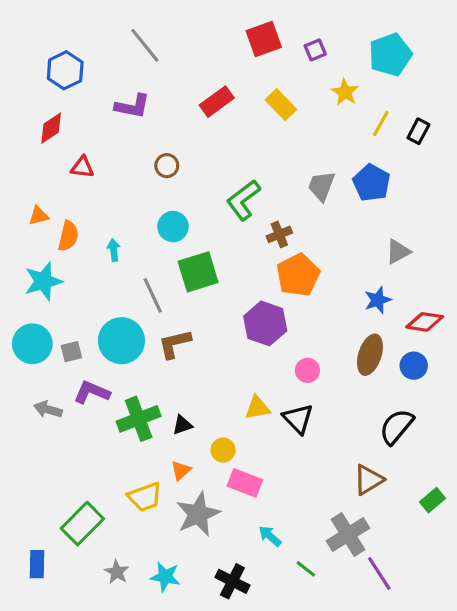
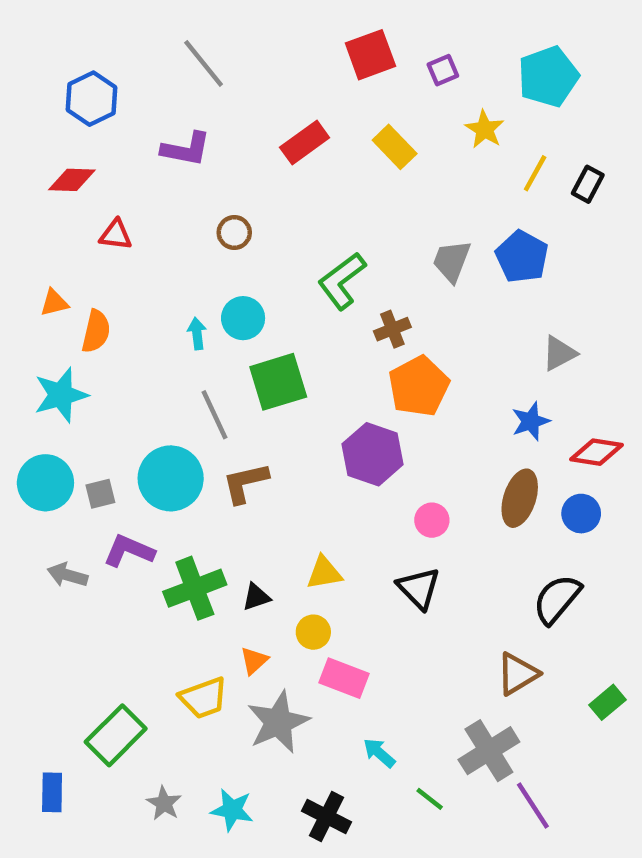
red diamond: (51, 128) -> (72, 180), turned 36
cyan arrow: (114, 250) -> (197, 333), moved
yellow triangle: (257, 408) -> (324, 573), moved

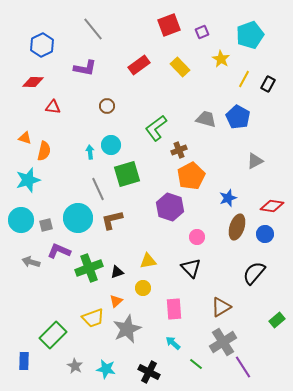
gray trapezoid: (452, 261) -> (206, 119), turned 85
orange triangle: (54, 303) -> (25, 138), turned 32
blue star: (531, 421) -> (228, 198), moved
brown triangle: (517, 674) -> (221, 307), moved
pink rectangle: (344, 678) -> (174, 309), moved, turned 65

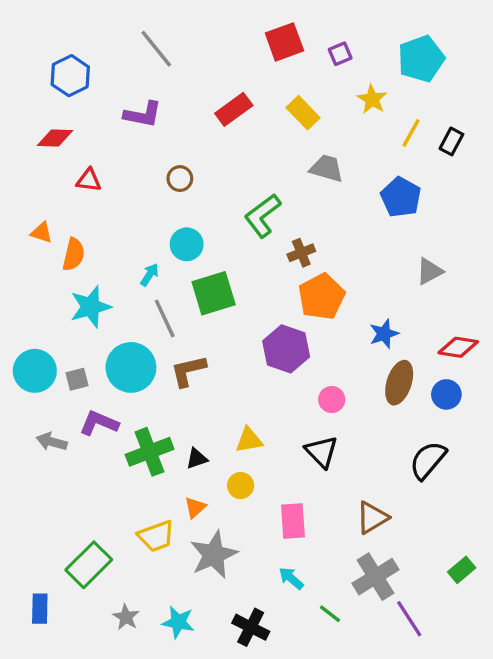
gray trapezoid: (206, 119) -> (327, 168), moved
cyan arrow: (90, 152) -> (150, 275), moved, turned 40
cyan star: (28, 180) -> (90, 307), moved
green rectangle: (277, 320) -> (462, 570), moved

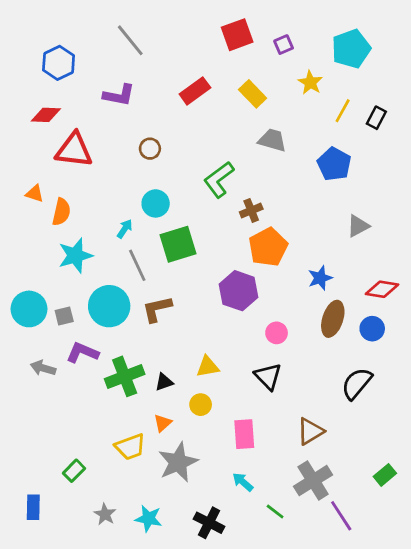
red triangle: (89, 180) -> (74, 150), size x1.8
green rectangle: (89, 565) -> (74, 471), size x0.6

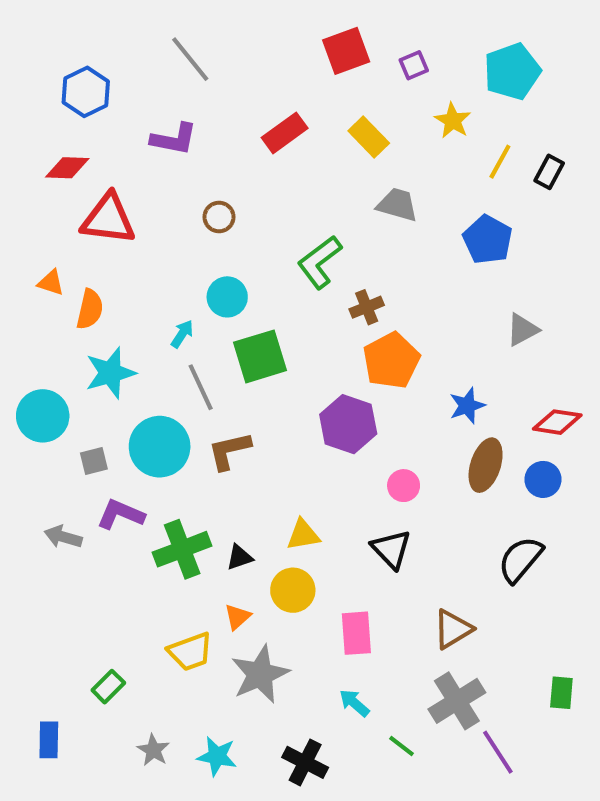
cyan circle: (29, 309) -> (43, 416), moved
yellow circle: (201, 405) -> (293, 590), size x1.4
green rectangle: (385, 475) -> (561, 693), turned -45

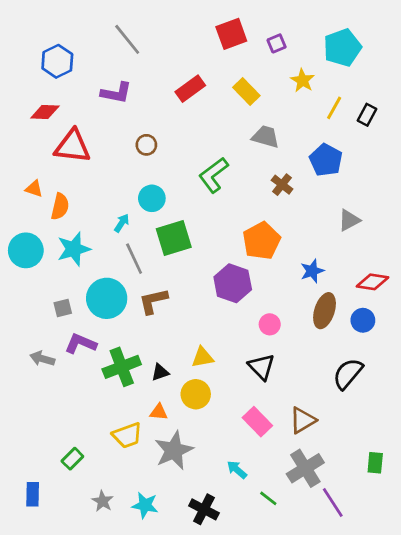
brown cross: (367, 307) -> (282, 185), moved, turned -30
cyan circle: (43, 416) -> (26, 250), moved
orange triangle: (237, 617) -> (159, 412), turned 48
pink rectangle: (356, 633) -> (257, 422), moved, turned -40

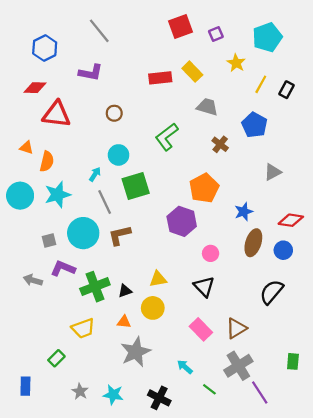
red rectangle: (190, 89) -> (160, 78), moved, turned 30
yellow trapezoid: (127, 435) -> (83, 328), moved

